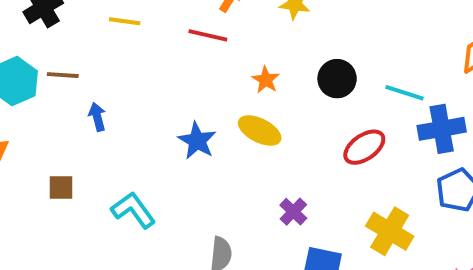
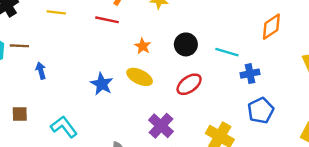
blue cross: (442, 129) -> (250, 74), size x0.7
red ellipse: (364, 147) -> (189, 84), moved
purple cross: (293, 212) -> (161, 126), size x1.5

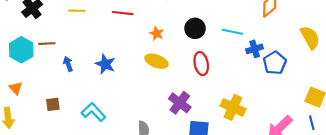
blue star: (102, 84) -> (105, 64), moved
red ellipse: (189, 84) -> (201, 64), turned -60
blue pentagon: (261, 111) -> (275, 63), moved

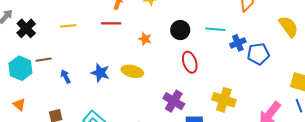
yellow ellipse: (156, 61) -> (132, 71), moved
blue pentagon: (275, 63) -> (258, 54), turned 30

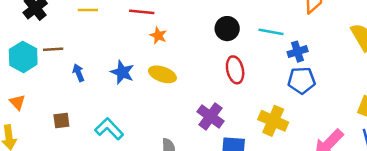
orange star: (145, 39) -> (158, 36), moved
blue pentagon: (258, 54) -> (302, 80), moved

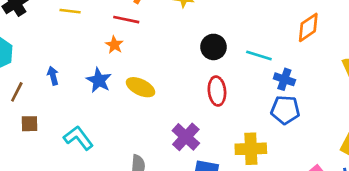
orange star: (158, 36) -> (114, 45), moved
brown line: (53, 49) -> (17, 92), moved, turned -66
blue cross: (298, 52) -> (284, 79), turned 30
yellow cross: (273, 121) -> (251, 149), turned -32

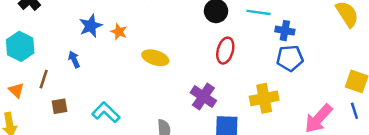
orange star: (114, 45) -> (119, 32), moved
blue star: (99, 80) -> (91, 26), moved, turned 30
red ellipse: (217, 91) -> (225, 51), turned 30

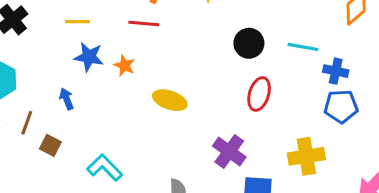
blue star: (91, 26) -> (89, 57), turned 30
brown square: (60, 106) -> (50, 145), moved, turned 35

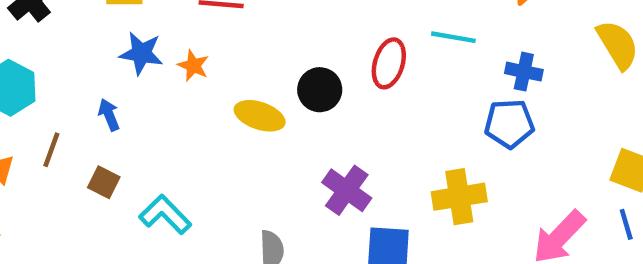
black circle: (249, 43) -> (320, 90), moved
blue cross: (336, 71) -> (524, 72), moved
red ellipse: (259, 94) -> (389, 63), moved
brown square: (50, 145) -> (104, 182), moved

